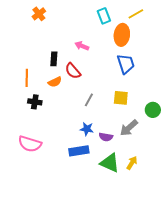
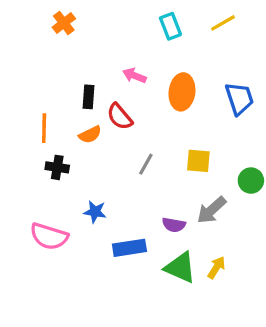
orange ellipse: (122, 35) -> (182, 92), moved
blue trapezoid: (126, 64) -> (239, 98), moved
blue star: (87, 129) -> (95, 212), moved

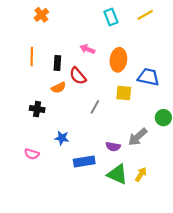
blue trapezoid: (239, 98) -> (148, 77), moved, turned -60
orange line: (44, 128) -> (32, 57), moved
yellow square: (198, 161) -> (124, 93), moved
pink semicircle: (49, 236) -> (32, 154), size x0.6

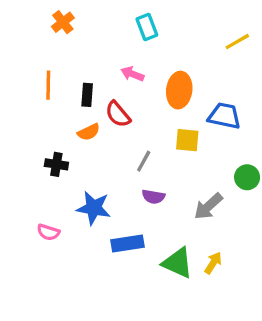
yellow line: (145, 15) -> (237, 42), moved
cyan rectangle: (111, 17) -> (147, 27), moved
blue star: (62, 138) -> (94, 208), size x1.5
purple semicircle: (113, 147) -> (153, 197), moved

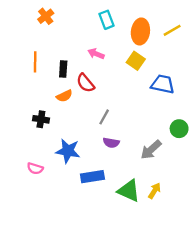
orange ellipse: (179, 90) -> (140, 31), moved
yellow square: (187, 140) -> (136, 61), moved, turned 30

